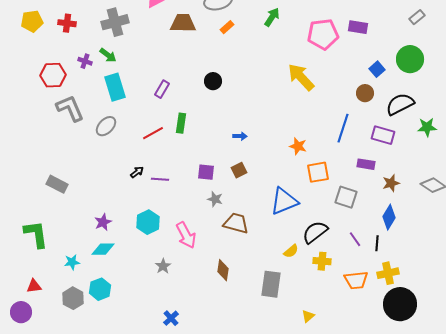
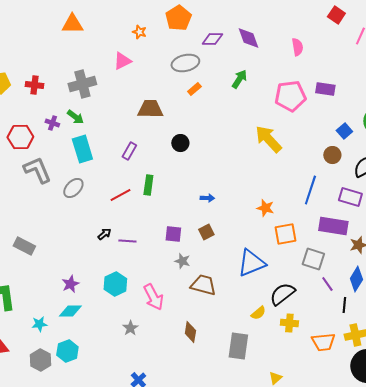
brown trapezoid: (183, 23) -> (150, 109), moved
purple rectangle: (366, 164) -> (333, 226), size x1.6
purple line: (355, 239) -> (327, 284), moved

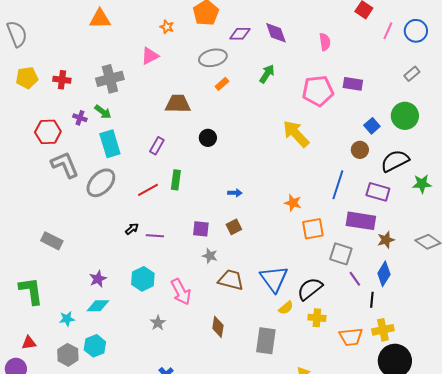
gray ellipse: (73, 188) -> (101, 183), size x1.4
blue triangle: (251, 263) -> (274, 279), moved, turned -44

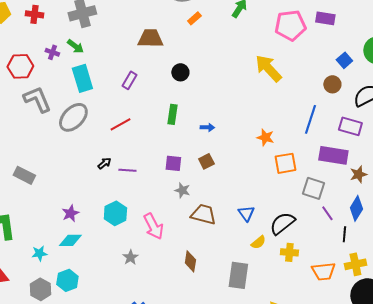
green rectangle: (176, 180) -> (172, 114), moved
blue triangle: (274, 279) -> (246, 213), size x0.6

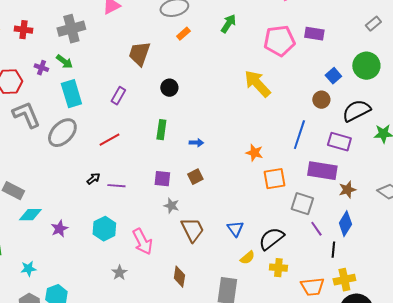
brown trapezoid: (150, 38) -> (139, 54), turned -72
brown trapezoid: (203, 214) -> (192, 230), turned 48
cyan diamond: (70, 240) -> (30, 215), moved

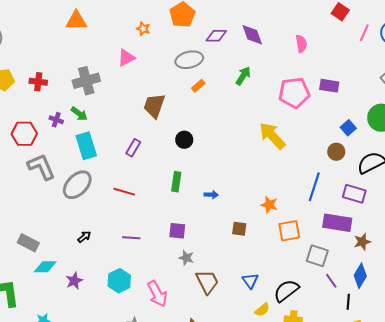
red line: (109, 140) -> (124, 192), turned 45
brown square: (195, 177) -> (239, 229), moved, turned 35
black arrow: (93, 179) -> (84, 237), moved

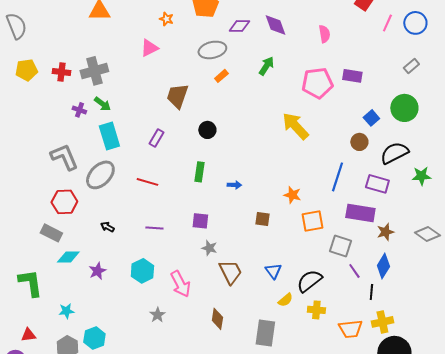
gray cross: (86, 81) -> (94, 71), moved
red hexagon: (24, 134) -> (64, 202), moved
black arrow: (84, 237) -> (107, 227), turned -112

